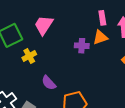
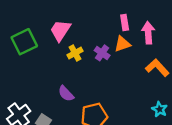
purple cross: (82, 46) -> (102, 53), turned 32
yellow cross: (29, 56) -> (75, 53), moved

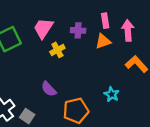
purple cross: (102, 53) -> (78, 30), moved, turned -32
cyan star: (160, 109) -> (112, 94), moved

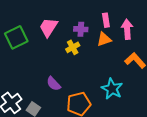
yellow cross: (57, 50) -> (73, 47), moved
cyan star: (112, 94) -> (112, 89), size x1.5

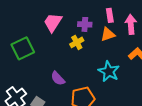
green square: (16, 37) -> (23, 48), moved
cyan star: (112, 89) -> (109, 71), moved

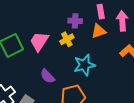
pink trapezoid: (53, 22) -> (39, 41), moved
cyan star: (109, 71) -> (84, 65), moved, turned 30

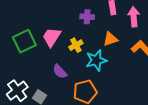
orange triangle: (99, 31) -> (110, 39), moved
yellow cross: (67, 39) -> (76, 45), moved

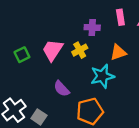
green square: (24, 41) -> (22, 55), size x0.6
yellow cross: (76, 45) -> (80, 50), moved

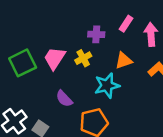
pink rectangle: (120, 17) -> (126, 24), turned 42
green square: (22, 55) -> (23, 63), size x1.6

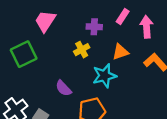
pink trapezoid: (55, 58) -> (45, 21), moved

